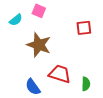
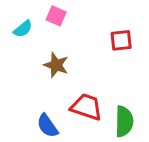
brown star: (39, 45) -> (56, 65), size x0.7
green semicircle: (86, 84) -> (124, 121), size x1.5

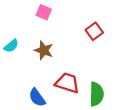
cyan semicircle: (23, 29) -> (11, 46), moved
red square: (121, 40) -> (94, 31), turned -30

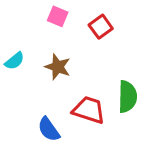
red square: (94, 31) -> (101, 27), moved
green semicircle: (96, 94) -> (128, 97), moved

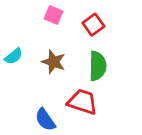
green semicircle: (128, 97) -> (98, 66), moved

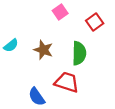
pink square: (54, 15) -> (60, 12), moved, turned 32
red square: (93, 25) -> (95, 22), moved

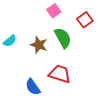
green semicircle: (79, 53) -> (63, 38), moved, turned -30

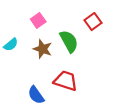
pink square: (54, 11) -> (38, 20), moved

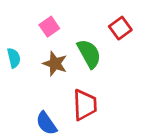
cyan semicircle: (11, 45) -> (14, 58), turned -64
red trapezoid: (66, 81) -> (85, 105), turned 70

